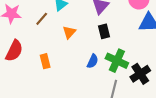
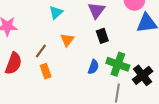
brown line: (42, 19) -> (41, 51), moved

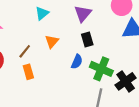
blue semicircle: (93, 67) -> (77, 62), moved

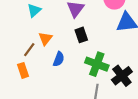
brown line: (25, 51) -> (29, 50), moved
blue semicircle: (77, 62) -> (59, 59), moved

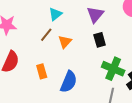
brown line: (29, 50) -> (46, 35), moved
blue semicircle: (59, 59) -> (69, 82), moved, size x1.5

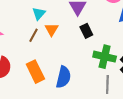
orange triangle: (65, 42) -> (52, 29), moved
orange rectangle: (42, 71) -> (35, 72), size x1.5

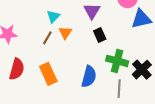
blue semicircle: (63, 77) -> (89, 77), moved

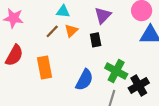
cyan triangle: (53, 16) -> (63, 12), turned 40
black rectangle: (100, 35) -> (96, 40), moved

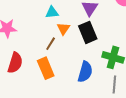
brown line: (52, 31) -> (51, 44), moved
black rectangle: (96, 40) -> (88, 32), size x1.5

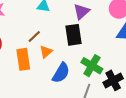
orange triangle: (63, 29) -> (46, 52), moved

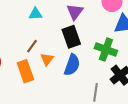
green cross: (92, 66) -> (106, 50), moved
blue semicircle: (61, 73) -> (72, 65), moved

